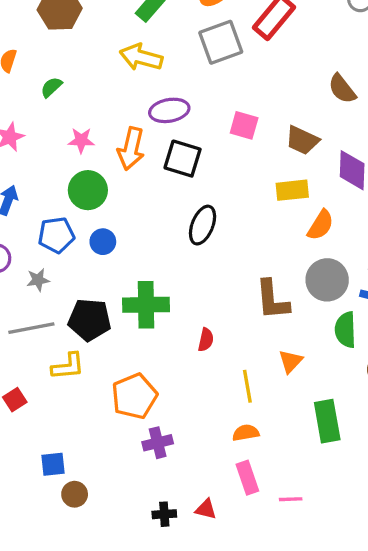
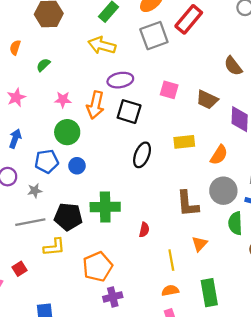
yellow rectangle: (292, 190) -> (184, 142), moved
green rectangle: (327, 421) -> (209, 293), moved

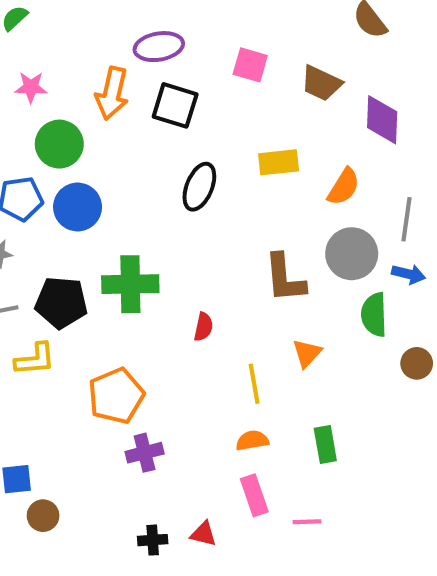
pink star: (63, 100) -> (31, 87), moved
blue circle: (77, 166) -> (78, 207), size x1.5
green rectangle: (209, 293) -> (325, 445), size x0.7

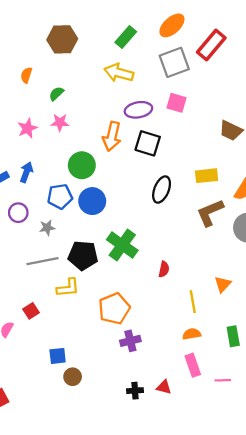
pink square: (250, 65) -> (177, 103), moved
pink star: (31, 87) -> (60, 122), moved
brown L-shape: (285, 278) -> (210, 213), moved, turned 72
green cross: (130, 284) -> (122, 245), turned 36

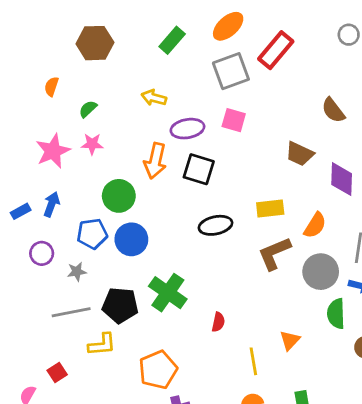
yellow arrow: (119, 73) -> (154, 98), moved, size x0.7
pink star: (28, 128) -> (53, 151), size x1.4
black ellipse: (162, 190) -> (216, 225), turned 56

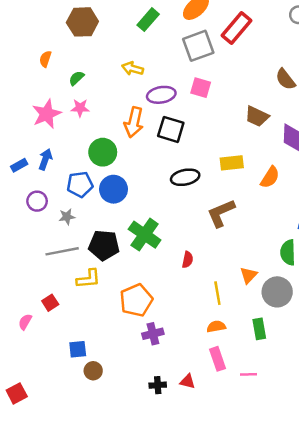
brown L-shape: (274, 253) -> (221, 213), moved
gray circle: (321, 272) -> (277, 292), moved

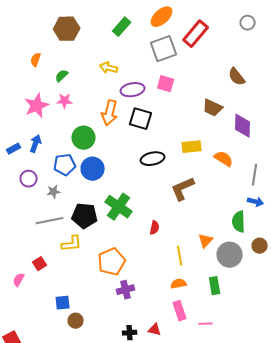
orange semicircle: (270, 177) -> (224, 159), turned -90

